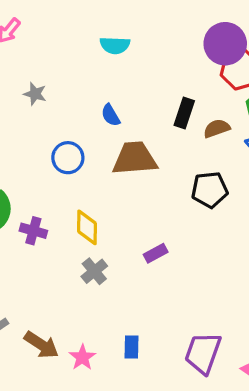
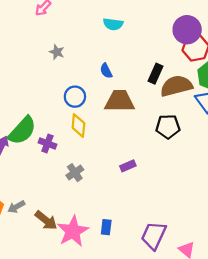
brown semicircle: (217, 128) -> (176, 86), size x1.8
yellow diamond: (87, 227) -> (78, 126), moved
gray cross: (94, 271) -> (75, 173), moved
pink star: (82, 357) -> (73, 231), size x1.8

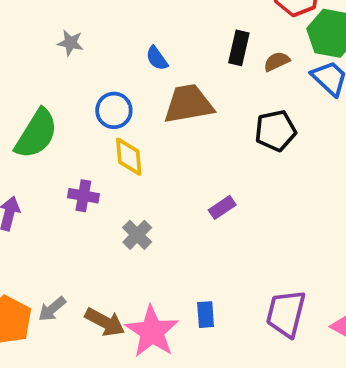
brown semicircle: (176, 86) -> (277, 61), size x0.5
green semicircle: (22, 131) -> (36, 134), moved

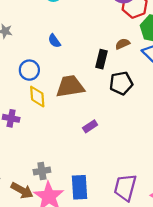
black rectangle: (239, 48) -> (102, 59), moved
brown trapezoid: (188, 104) -> (70, 86), moved
gray cross: (137, 235) -> (42, 171), moved, turned 35
blue rectangle: (206, 315) -> (79, 187), size x1.6

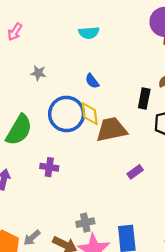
blue circle: (29, 70) -> (67, 114), size x1.6
yellow diamond: (37, 97) -> (90, 114), moved

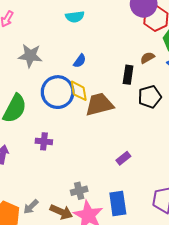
gray star: (38, 73) -> (30, 56), size x1.6
blue semicircle: (92, 81) -> (80, 61), turned -104
purple rectangle: (135, 172) -> (123, 158), moved

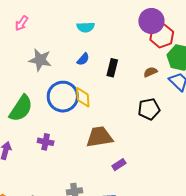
blue semicircle: (80, 61) -> (83, 59), moved
black rectangle: (128, 75) -> (112, 68), moved
brown trapezoid: (99, 104) -> (100, 137), moved

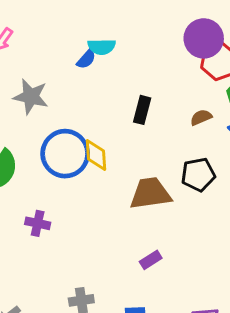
blue semicircle: (83, 59) -> (86, 59), moved
brown trapezoid: (100, 137) -> (150, 193), moved

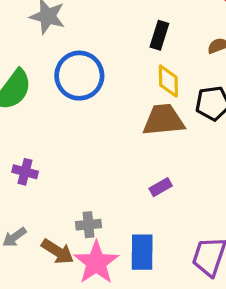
yellow diamond: (96, 155) -> (168, 81), moved
purple cross: (38, 223) -> (25, 172), moved

